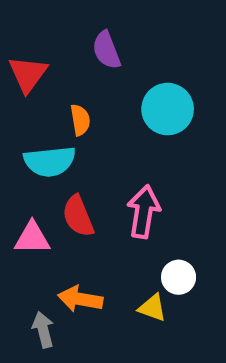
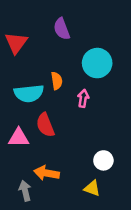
orange semicircle: (80, 120) -> (57, 81), moved
pink arrow: (144, 212) -> (83, 98), moved, size x0.6
yellow triangle: (152, 308) -> (92, 188), moved

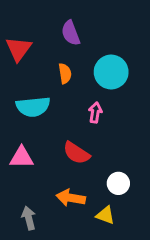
orange semicircle: (57, 81) -> (65, 73), moved
red semicircle: (45, 125) -> (76, 153), moved, turned -35
orange arrow: (47, 173) -> (71, 198), moved

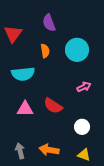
pink arrow: (95, 113) -> (84, 87), moved, turned 56
pink triangle: (22, 157) -> (25, 109), moved
orange arrow: (71, 198) -> (49, 150), moved
yellow triangle: (105, 215) -> (84, 155), moved

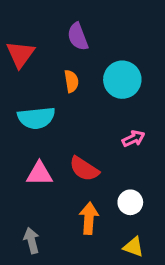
orange arrow: (49, 150) -> (89, 218), moved, turned 84

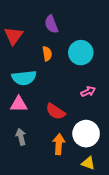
pink triangle: (39, 174) -> (19, 104), moved
white circle: (130, 202) -> (86, 134), size x1.6
gray arrow: (32, 241) -> (21, 137), moved

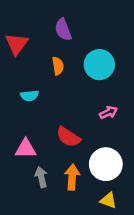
cyan semicircle: (24, 78) -> (29, 96), size x0.6
pink triangle: (19, 104) -> (26, 149), moved
gray arrow: (21, 137) -> (41, 177), moved

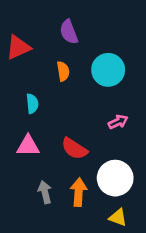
red triangle: (17, 44) -> (18, 47), turned 30
cyan semicircle: (29, 96) -> (32, 104), turned -90
pink triangle: (26, 149) -> (28, 146), moved

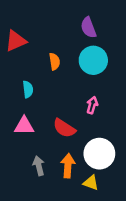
purple semicircle: (69, 32) -> (88, 28), moved
pink arrow: (118, 122) -> (92, 105), moved, turned -49
yellow triangle: (118, 217) -> (91, 183), moved

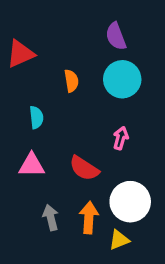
yellow triangle: (91, 183) -> (119, 240), turned -42

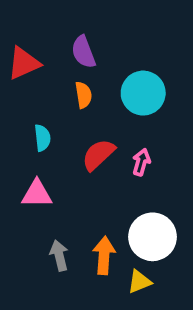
purple semicircle: (116, 36) -> (83, 52), moved
red semicircle: (84, 168) -> (98, 155), moved, turned 104

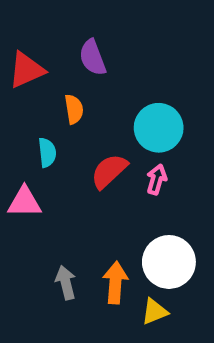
cyan circle: (143, 93) -> (159, 128), moved
orange semicircle: (83, 95) -> (74, 109), moved
pink triangle: (37, 194) -> (24, 202), moved

